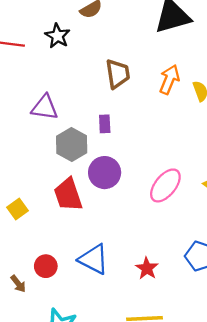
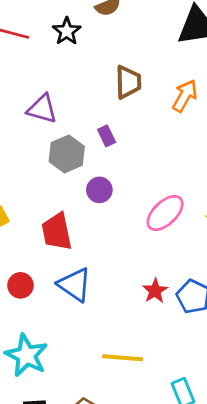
purple rectangle: (105, 124) -> (107, 136), turned -30
purple circle: (105, 173) -> (99, 190), size x0.7
red trapezoid: (68, 195) -> (57, 232), moved
red star: (147, 268) -> (155, 291), moved

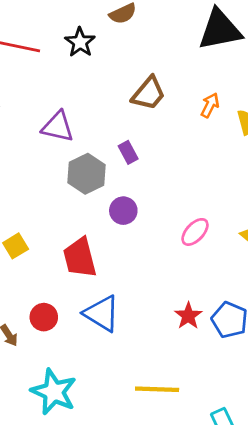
brown trapezoid: (128, 82) -> (149, 93), turned 44
orange arrow: (185, 96) -> (210, 105), size x0.7
pink ellipse: (165, 213) -> (195, 232), size x0.7

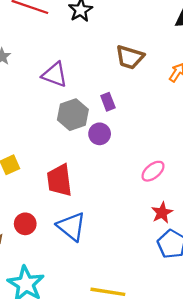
brown trapezoid: (149, 93) -> (130, 57), turned 60
purple circle: (123, 211) -> (100, 134), moved
red star: (188, 316) -> (162, 213), moved

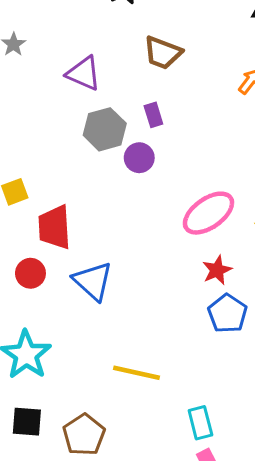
brown trapezoid: (130, 57) -> (163, 53), moved
pink ellipse: (153, 171) -> (208, 213), size x1.6
red trapezoid: (59, 180) -> (54, 227), moved

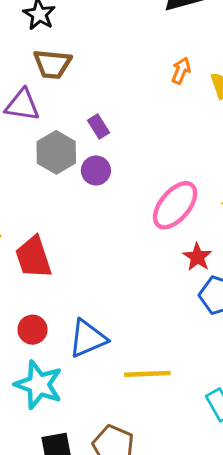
brown trapezoid: (163, 53) -> (52, 64), moved
red circle: (30, 273) -> (32, 330), moved
blue triangle: (93, 281) -> (88, 338), moved, turned -51

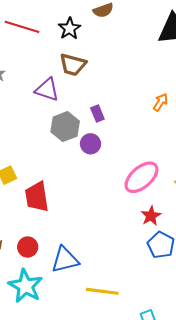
orange arrow: (181, 71) -> (160, 102), moved

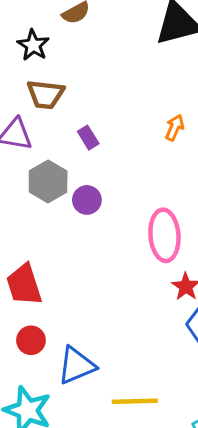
purple rectangle: (97, 114) -> (88, 138), moved
pink ellipse: (141, 177) -> (164, 235), turned -45
red circle: (28, 247) -> (31, 340), moved

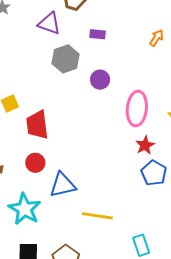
purple rectangle: (88, 138) -> (98, 34), turned -63
purple circle: (87, 200) -> (100, 80), moved

